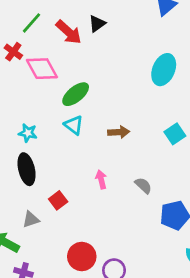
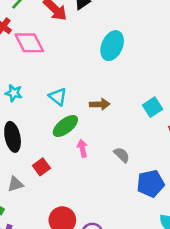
cyan ellipse: (164, 70) -> (112, 46), moved
green ellipse: (76, 94) -> (65, 126), moved
cyan star: (28, 133) -> (14, 93), moved

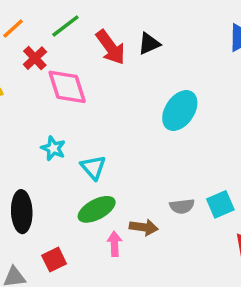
cyan star: (14, 93) -> (53, 148), moved
brown arrow: (100, 104) -> (144, 227), moved
gray semicircle: (122, 155) -> (182, 206), moved, turned 119

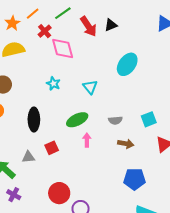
cyan triangle: (93, 167) -> (90, 87), moved
gray semicircle: (182, 206) -> (115, 120), moved
brown arrow: (144, 227) -> (126, 144), moved

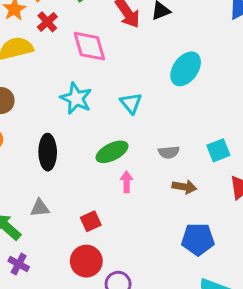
red cross: (45, 31) -> (47, 22), moved
cyan star: (53, 84) -> (76, 98), size x1.5
red square: (52, 148) -> (91, 221), moved

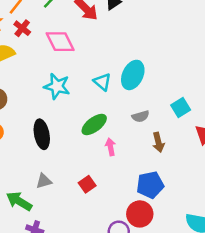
cyan ellipse: (186, 69) -> (133, 75), moved
brown arrow: (184, 187) -> (158, 142), turned 78
blue pentagon: (198, 239) -> (150, 185), moved
red circle: (86, 261) -> (140, 214), moved

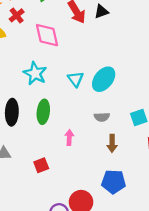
green ellipse: (94, 125) -> (43, 112), moved, turned -60
blue pentagon: (150, 185) -> (114, 182), moved

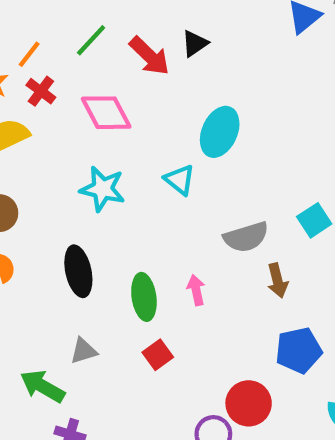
cyan ellipse: (104, 79) -> (220, 132), moved
green ellipse: (43, 112) -> (144, 297), moved
gray semicircle: (102, 117) -> (246, 237), size x1.5

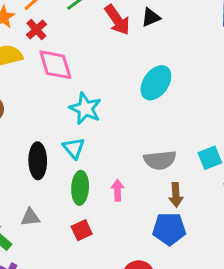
pink diamond: (106, 113) -> (55, 65), moved
cyan triangle: (180, 180) -> (74, 148), moved
cyan star: (103, 189) -> (85, 109), moved
blue pentagon: (299, 350) -> (169, 229), moved

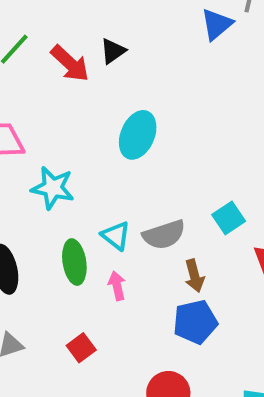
cyan triangle: (74, 148) -> (116, 236), moved
green ellipse: (80, 188) -> (74, 262), moved

